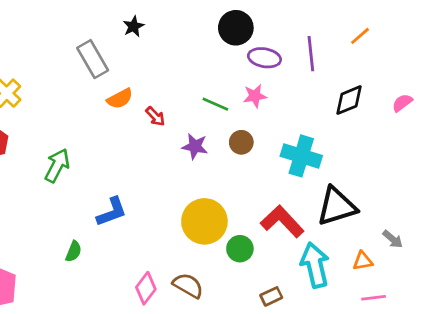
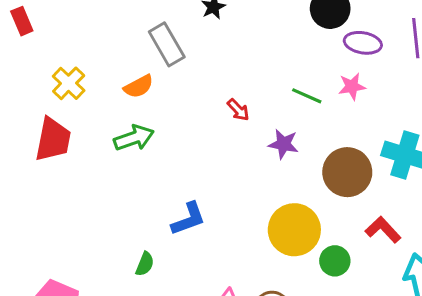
orange semicircle: (120, 99) -> (139, 86), moved
brown circle: (241, 142) -> (347, 172), moved, size x1.8
green arrow: (57, 165) -> (134, 138), moved, turned 44
red L-shape: (282, 221) -> (383, 230), size x0.7

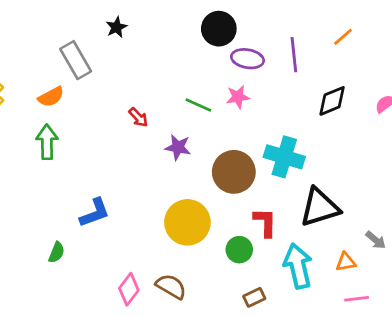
green arrow: (134, 138) -> (47, 142), turned -72
red L-shape: (383, 230) -> (265, 222), turned 44
green circle: (335, 261) -> (239, 250), moved

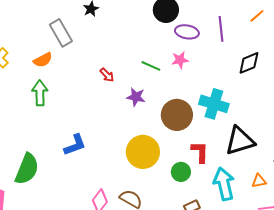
green semicircle: (56, 252) -> (27, 169), moved, size x2.0

